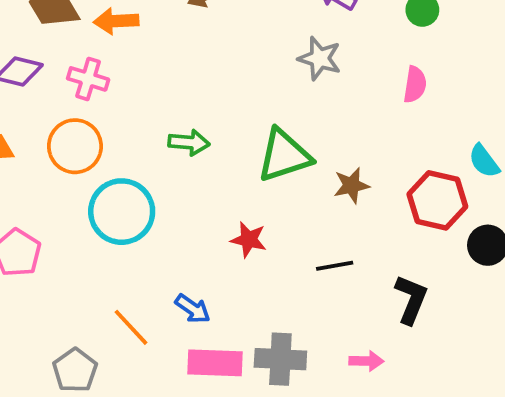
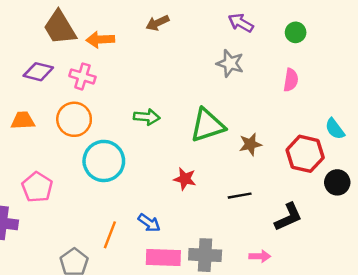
black L-shape: (411, 299) -> (288, 217), turned 44
orange line: (131, 327) -> (110, 235), turned 64

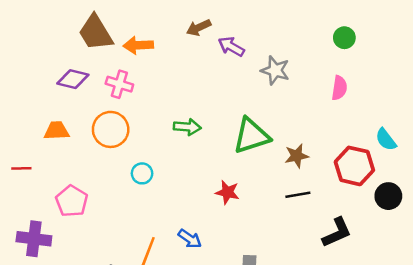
purple arrow: (241, 23) -> (231, 46), moved
cyan circle: (104, 161) -> (142, 173), size x0.5
black line: (240, 196) -> (298, 195), moved

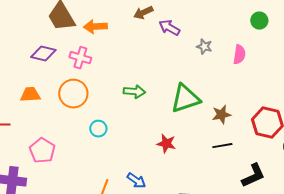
gray star: (275, 70) -> (204, 47), size x0.7
pink semicircle: (339, 88) -> (239, 55), moved

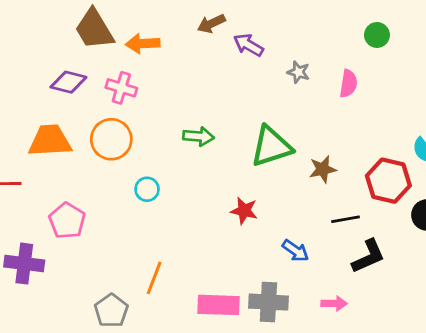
orange trapezoid: (30, 95) -> (50, 141), size x1.5
black line: (222, 146) -> (346, 219), moved
blue arrow: (136, 181) -> (296, 251), moved

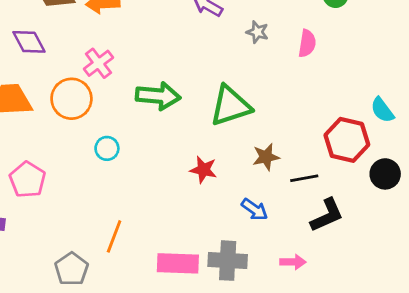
purple diamond: (68, 82) -> (29, 42), turned 48
pink cross: (121, 88) -> (98, 63), moved, turned 36
green arrow: (198, 136) -> (158, 96), size x1.4
brown star: (323, 169) -> (266, 157), moved

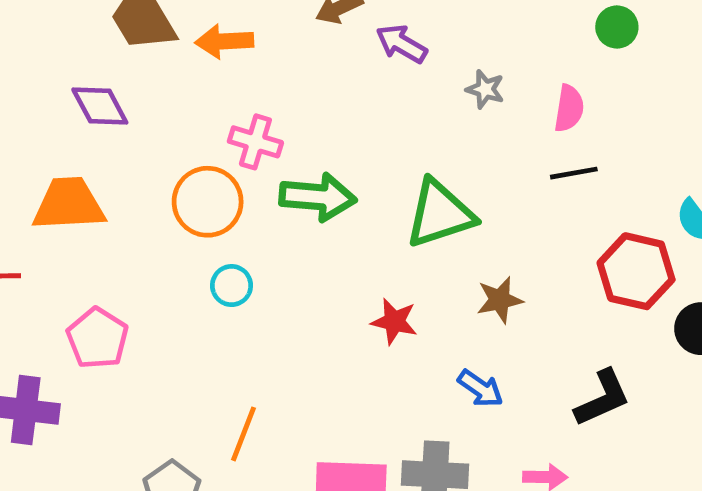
pink cross: (98, 63) -> (255, 142), moved, turned -36
orange circle: (71, 99) -> (208, 202), moved
black line: (304, 178) -> (574, 173), moved

